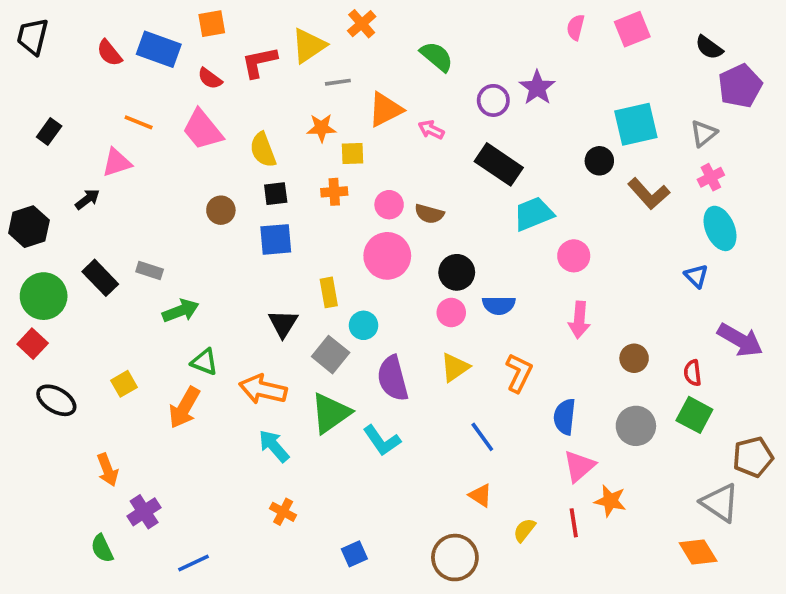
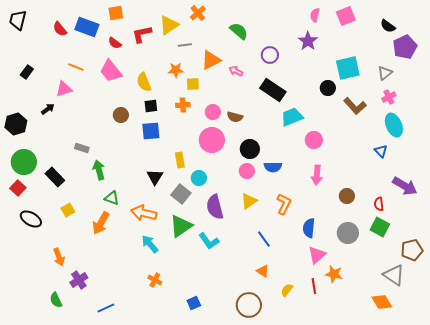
purple star: (537, 88) -> (308, 41), moved
black rectangle: (100, 278) -> (55, 177), moved
green arrow: (181, 311) -> (99, 170), turned -84

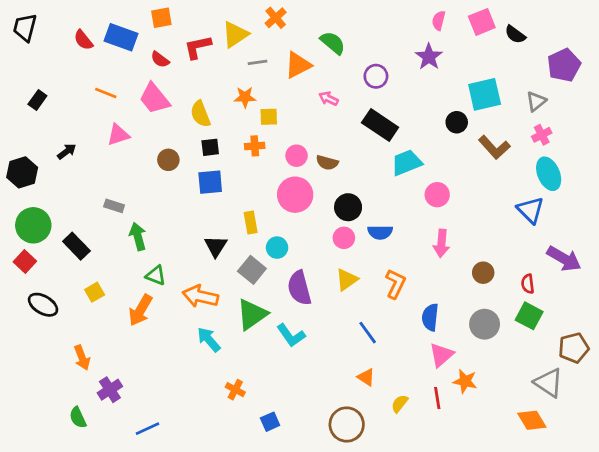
black semicircle: (388, 26) -> (515, 34), moved
orange triangle: (211, 60) -> (298, 65), moved
pink triangle: (64, 89) -> (118, 135), moved
blue triangle: (381, 151) -> (531, 210), size x1.5
orange cross: (155, 280) -> (235, 390), moved

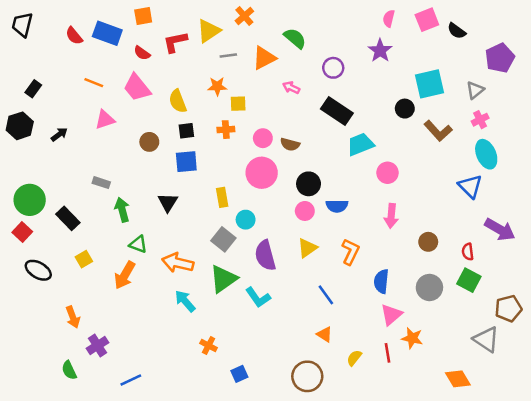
black hexagon: (22, 172) -> (20, 126), moved
black triangle: (216, 246) -> (168, 202), moved
orange diamond: (532, 420) -> (458, 379), moved

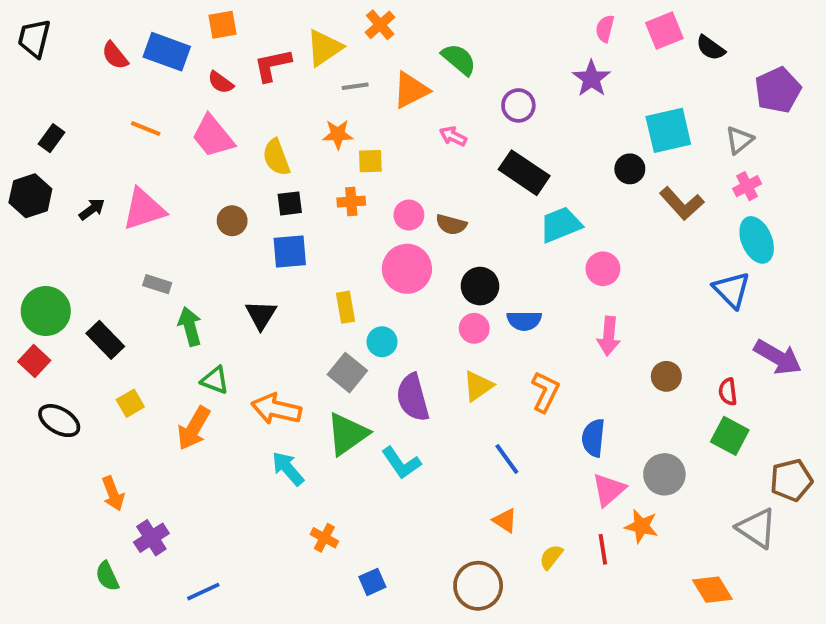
pink triangle: (105, 120) -> (144, 209), moved, size x1.4
gray circle: (429, 288) -> (664, 474), moved

